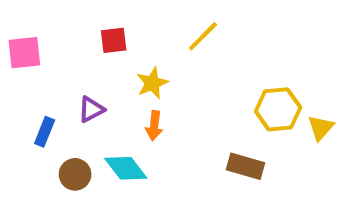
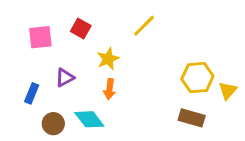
red square: (114, 40) -> (81, 29), turned 36
pink square: (24, 53) -> (40, 37), moved
brown rectangle: (246, 166) -> (192, 118), moved

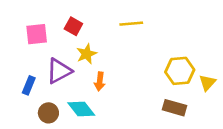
yellow line: (144, 26) -> (131, 24), turned 40
yellow star: (108, 59) -> (87, 54), moved
purple triangle: (65, 78) -> (59, 71), size x1.5

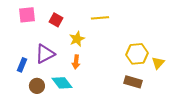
pink square: (37, 34) -> (27, 15), moved
yellow star: (87, 54) -> (77, 39), moved

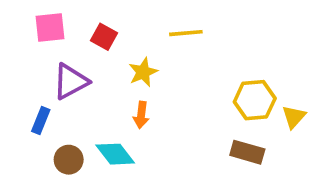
purple triangle: (45, 54) -> (70, 81), moved

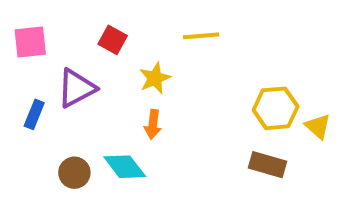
pink square: (50, 27) -> (30, 42), moved
yellow triangle: (294, 117) -> (318, 126), turned -30
blue rectangle: (41, 121) -> (34, 114), moved

